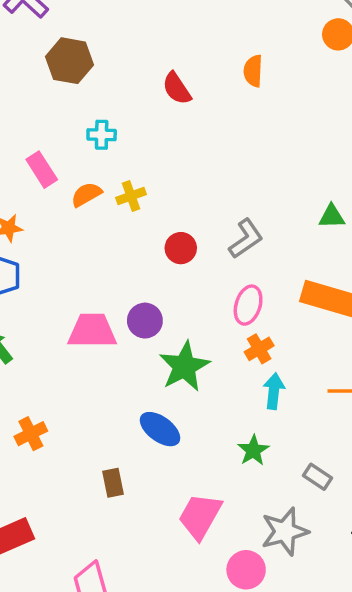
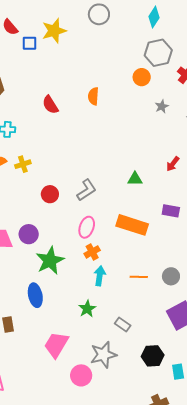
blue ellipse: (160, 429) -> (35, 295), turned 40

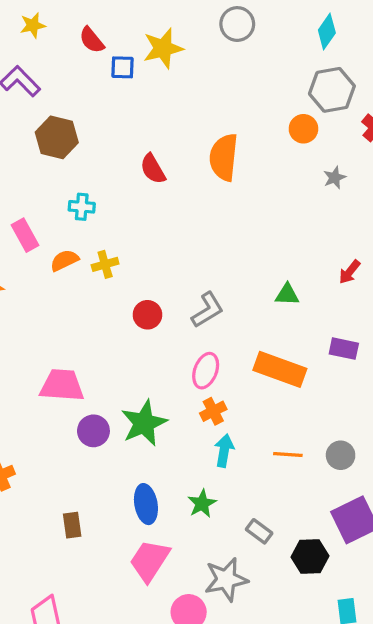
orange semicircle: (93, 96) -> (224, 157), size x1.6
purple circle: (29, 234) -> (93, 431), moved
blue ellipse: (35, 295) -> (146, 504), moved
black hexagon: (153, 356) -> (310, 556), moved

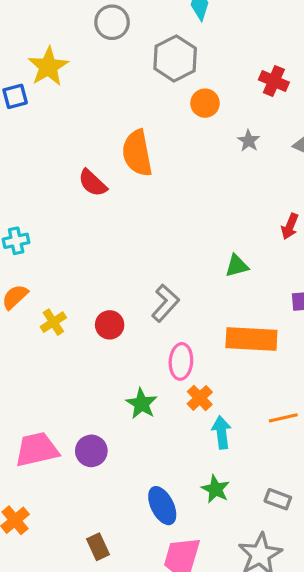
gray hexagon: (332, 90) -> (175, 58), moved
red semicircle: (153, 169) -> (93, 183), moved
yellow cross: (105, 264) -> (53, 322), moved
pink trapezoid: (62, 385) -> (37, 449), moved
green star: (144, 423) -> (142, 404), moved, size x0.7

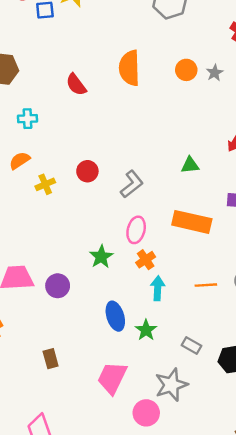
orange circle: (205, 103) -> (186, 70), moved
red semicircle: (93, 183) -> (76, 85), moved
red circle: (110, 325) -> (87, 171), moved
blue ellipse: (162, 506) -> (115, 316), moved

